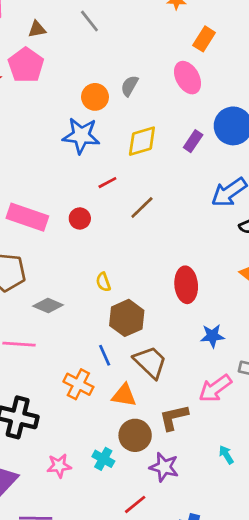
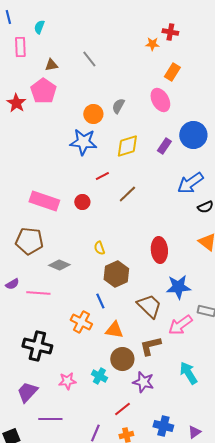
blue star: (212, 336) -> (178, 287), size x1.4
brown trapezoid: (150, 362) -> (149, 306), moved
cyan arrow: (226, 455) -> (188, 373), size x1.6

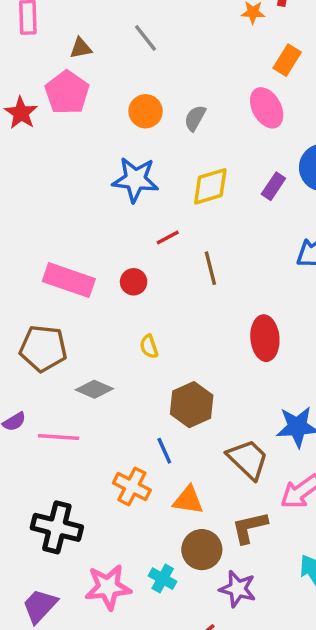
orange circle: (93, 114) -> (146, 111), moved
brown line: (127, 194) -> (210, 268), turned -60
yellow semicircle: (99, 248) -> (149, 347), moved
red ellipse: (159, 250) -> (265, 338), moved
pink star: (67, 381) -> (108, 587), size x1.5

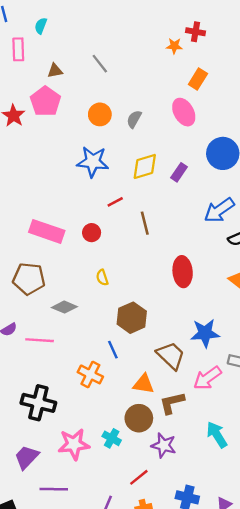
purple rectangle: (273, 186) -> (179, 172), moved
orange triangle: (188, 500) -> (144, 384), moved

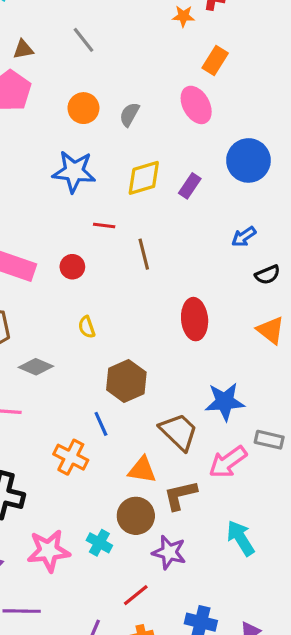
red line: (115, 202) -> (104, 225), turned 35
blue arrow: (219, 210) -> (244, 237), size x0.6

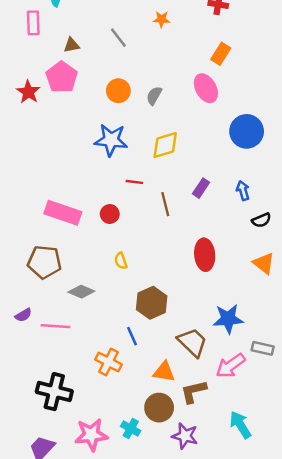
orange star: (183, 16) -> (162, 19), moved
purple rectangle: (190, 186) -> (201, 188), moved
blue arrow: (244, 237) -> (243, 191), turned 108

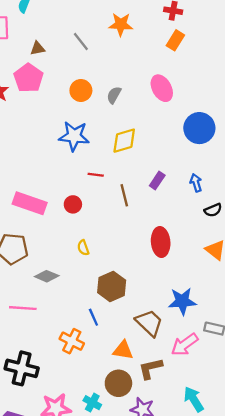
orange star: (162, 19) -> (121, 24), size x1.5
orange rectangle: (221, 54) -> (175, 40), moved

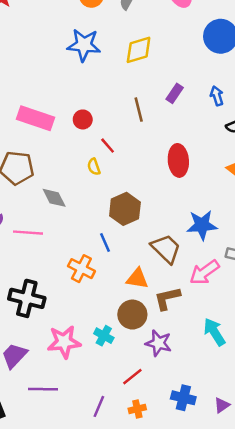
red line: (96, 175) -> (108, 146), moved, turned 42
gray diamond: (47, 276) -> (54, 198), turned 40

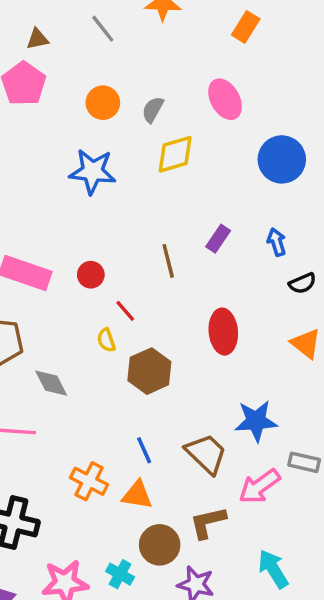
yellow diamond: (139, 50) -> (175, 154), moved
brown hexagon: (125, 209) -> (149, 371), moved
blue line: (105, 242) -> (144, 450), moved
orange triangle: (137, 279) -> (137, 495), moved

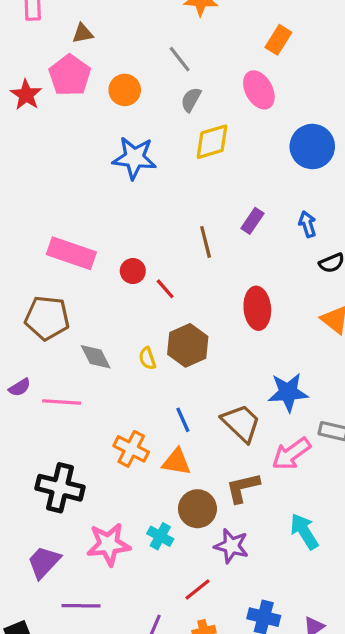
orange rectangle: (246, 27) -> (278, 40), moved
gray line: (103, 29) -> (180, 59), moved
orange circle: (103, 103) -> (125, 90), moved
red circle: (91, 275) -> (133, 271), moved
yellow semicircle: (106, 340) -> (147, 358), moved

